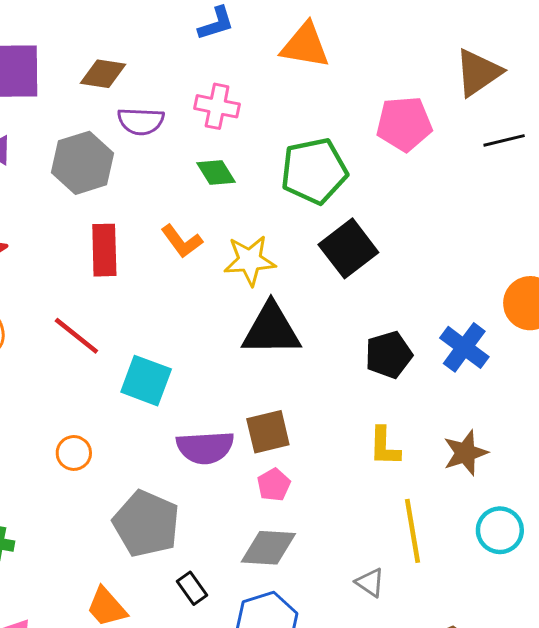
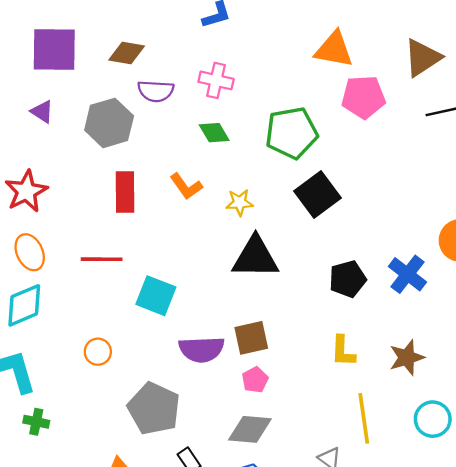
orange triangle: (305, 45) -> (334, 49), moved
yellow star: (250, 260) -> (240, 202), size x0.7
red line: (76, 336) -> (102, 259), turned -39

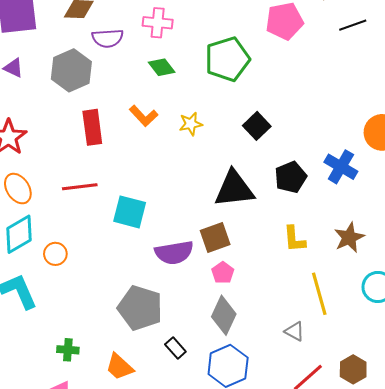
black square: (318, 194) -> (257, 126), moved, size x0.7
black triangle: (255, 257) -> (234, 189), moved
orange circle: (98, 352) -> (55, 254), moved
green cross: (36, 422) -> (68, 350), moved
gray diamond: (250, 429) -> (224, 315), turned -63

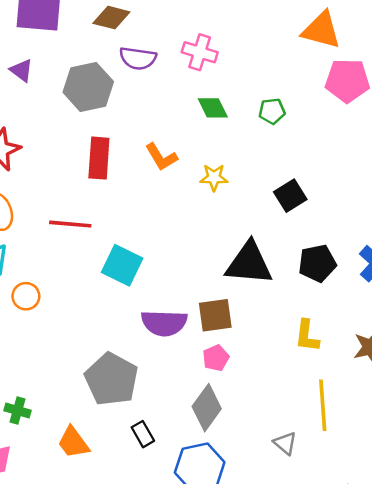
green pentagon: (227, 59) -> (272, 111), size x0.5
green diamond: (162, 67) -> (213, 108), moved

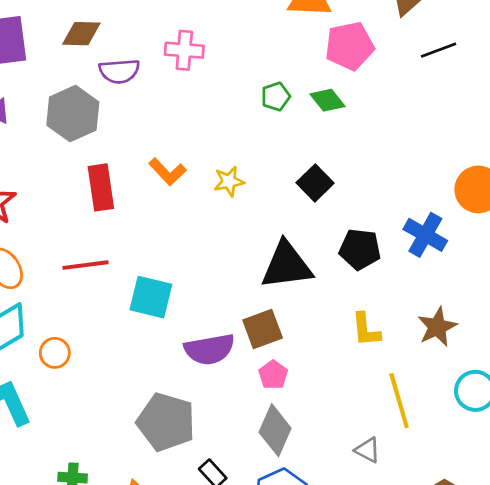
green diamond: (213, 108) -> (328, 100), moved
black pentagon: (317, 263) -> (360, 249), turned 30

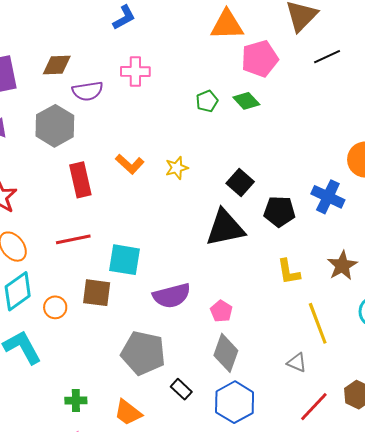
black square: (315, 183) -> (240, 182), moved
brown square: (263, 329) -> (97, 293), moved, turned 32

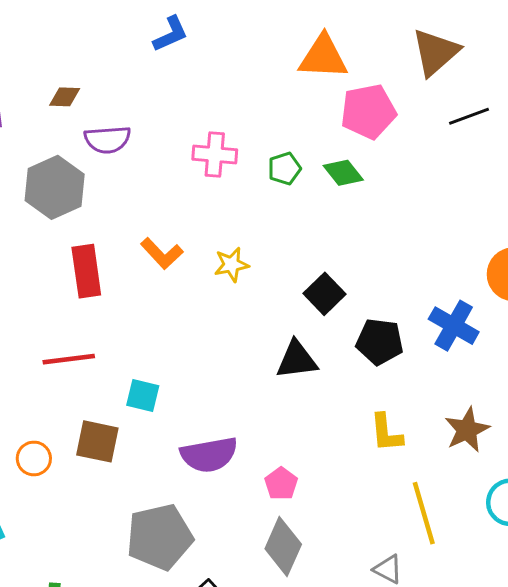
brown diamond: (57, 65) -> (65, 97), size x0.7
pink cross: (135, 72) -> (215, 155), moved
black triangle: (225, 228) -> (297, 360), size x0.7
cyan square: (124, 260) -> (143, 395), size x0.7
gray pentagon: (143, 353) -> (160, 537), turned -30

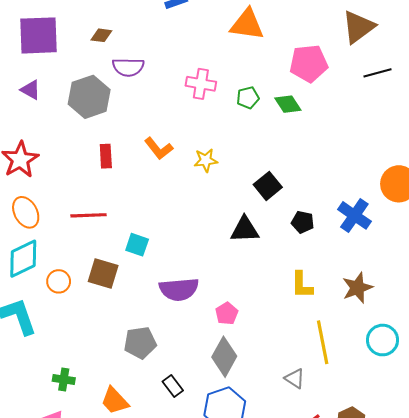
orange triangle: (323, 57) -> (247, 24), moved
red rectangle: (86, 271) -> (106, 156), size x0.7
black pentagon: (380, 342) -> (303, 222), size x0.7
gray pentagon: (160, 537) -> (140, 343), size x0.7

